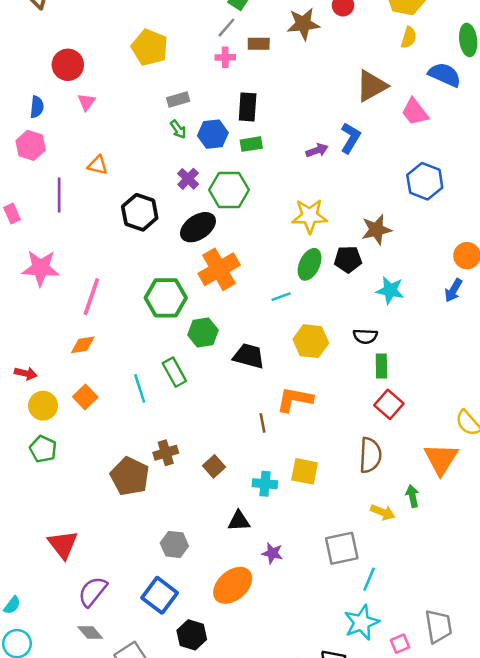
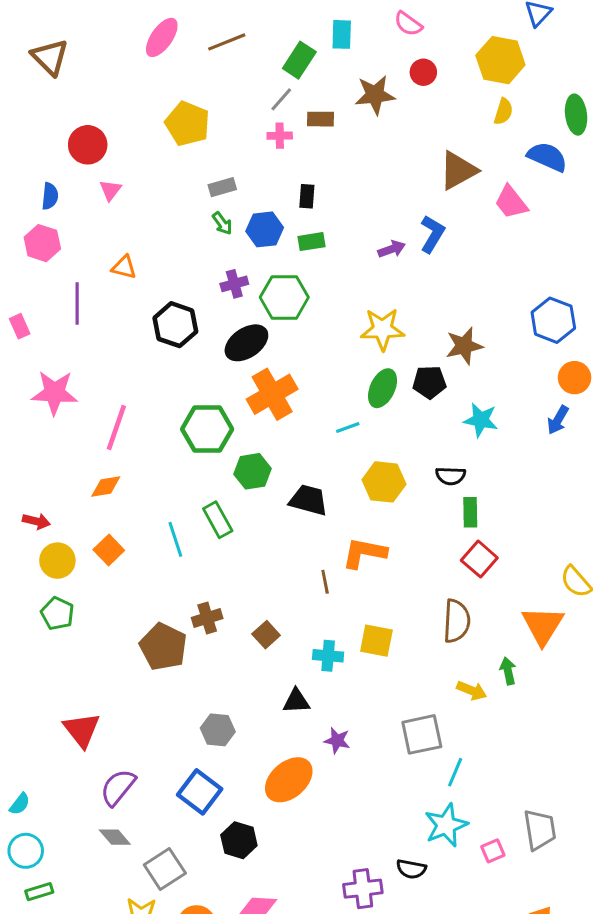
black rectangle: (248, 107) -> (307, 196), size x0.7
purple cross: (188, 179) -> (234, 284), turned 30
blue hexagon: (425, 181) -> (553, 320), moved

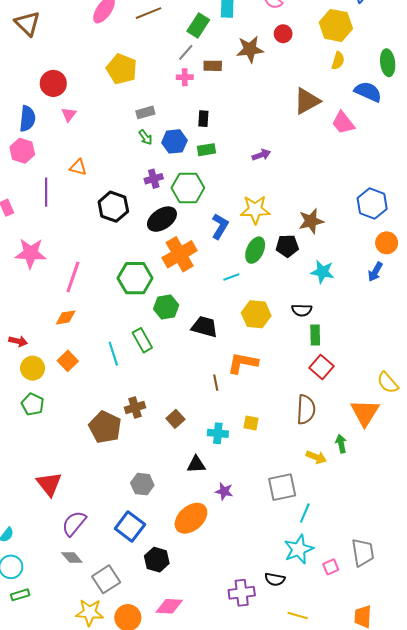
blue semicircle: (50, 196) -> (27, 119), size x1.4
blue L-shape: (432, 234) -> (220, 226), moved
yellow square: (376, 641) -> (251, 423), size x0.7

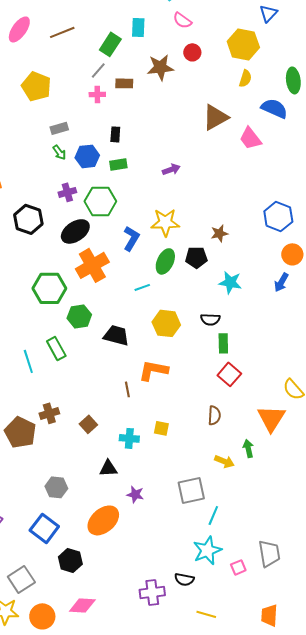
brown star: (311, 221) -> (219, 233), size x0.7
brown semicircle: (306, 410) -> (214, 415), size x0.7

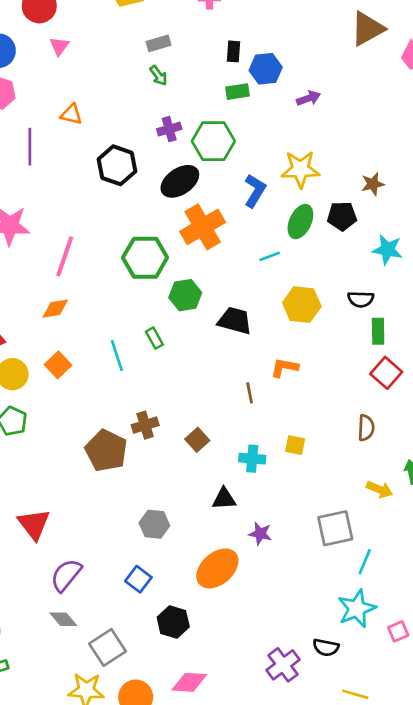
blue hexagon: (87, 156) -> (266, 69), moved
green rectangle: (56, 348) -> (154, 338), size x0.7
orange L-shape: (153, 370) -> (284, 368), size x0.7
blue square: (44, 528) -> (138, 579), size x0.7
purple cross: (152, 592) -> (283, 665), turned -30

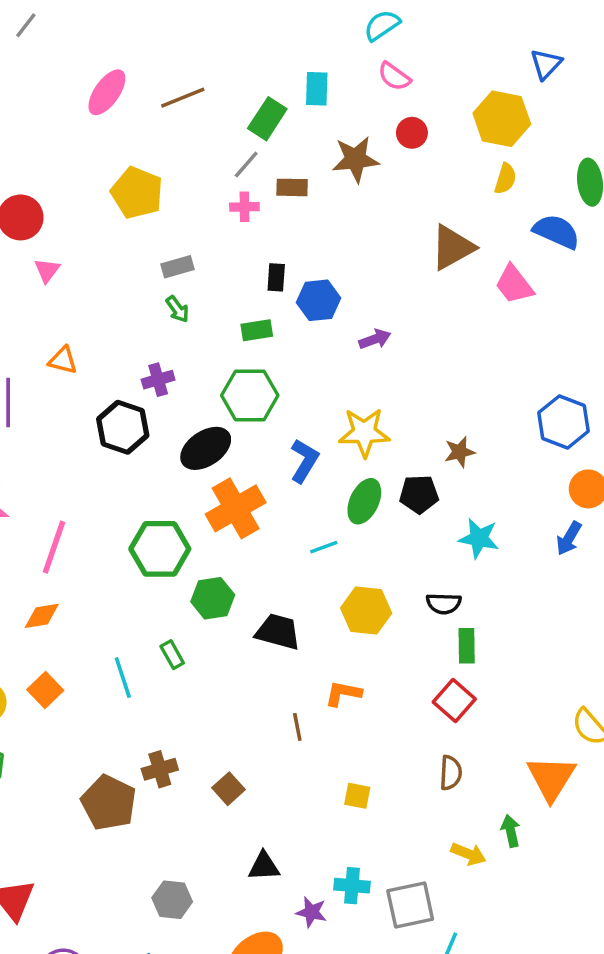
green rectangle: (237, 92) -> (257, 330), moved
purple cross: (169, 129) -> (158, 380), moved
red square: (386, 373) -> (454, 700), moved
cyan cross: (252, 459) -> (352, 886), moved

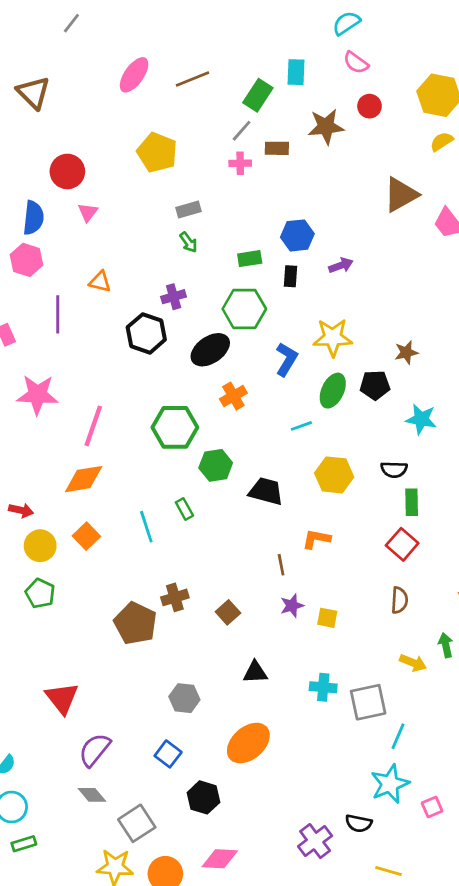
yellow semicircle: (505, 179) -> (442, 142), turned -140
black rectangle: (276, 277) -> (291, 276), moved
orange cross: (236, 508) -> (233, 396), size x0.6
orange diamond: (42, 616) -> (84, 479), size x1.4
purple star: (311, 912) -> (292, 606), moved, turned -30

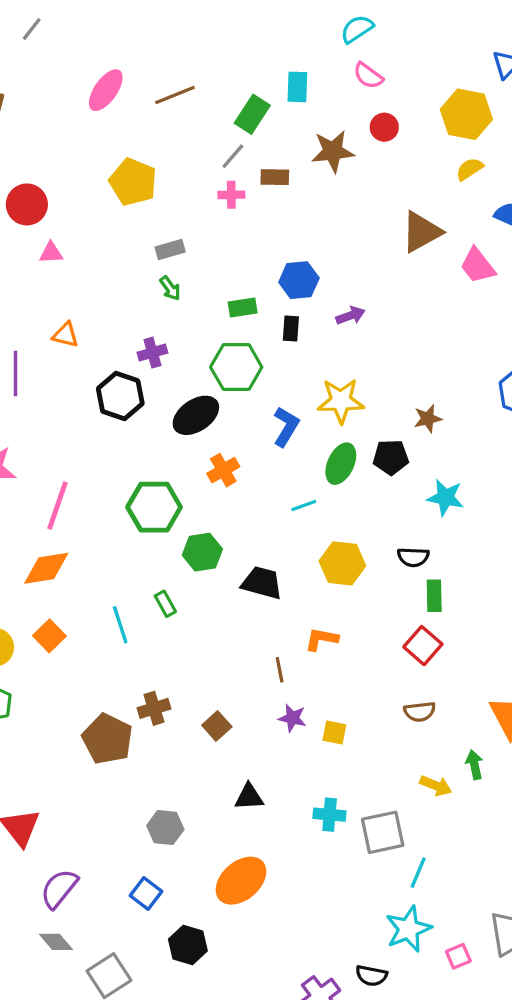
pink triangle: (88, 212) -> (51, 253), turned 50
brown semicircle: (399, 600) -> (420, 712), turned 80
purple star: (292, 606) -> (292, 718), turned 30

